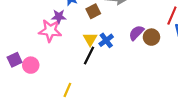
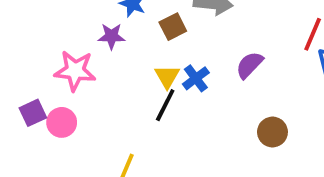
pink star: (50, 31) -> (75, 71), moved
brown circle: (151, 37) -> (272, 132), moved

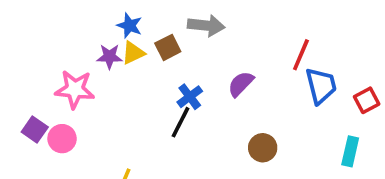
yellow triangle: (167, 76) -> (133, 53), moved, turned 35
black line: (165, 105) -> (181, 122), moved
purple square: (33, 113) -> (35, 129), turned -30

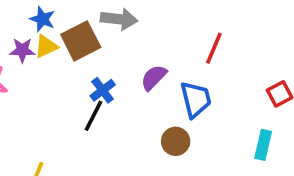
brown square: (168, 47) -> (81, 41), size x1.5
blue trapezoid: (321, 86) -> (196, 99), moved

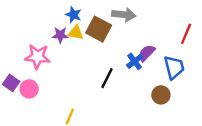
brown square: (81, 41) -> (99, 29), turned -35
yellow triangle: (46, 46) -> (76, 33), turned 35
blue cross: (103, 90) -> (135, 61), moved

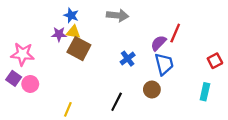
brown square: (99, 29) -> (79, 49), moved
purple semicircle: (147, 53) -> (159, 43), moved
pink star: (37, 57) -> (22, 54), moved
black line: (107, 78) -> (117, 102), moved

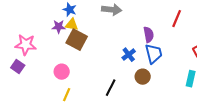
red line: (175, 33) -> (177, 19), moved
purple semicircle: (159, 43) -> (149, 35), turned 126
blue cross: (128, 59) -> (129, 55), moved
pink circle: (30, 84) -> (62, 72), moved

